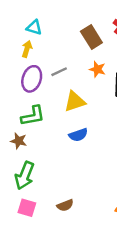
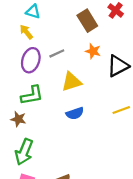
yellow arrow: (27, 49) -> (26, 32), turned -56

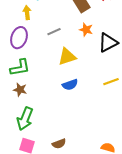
yellow arrow: (26, 32) -> (27, 13), turned 32
purple ellipse: (31, 60) -> (19, 38), moved
green L-shape: (32, 95) -> (20, 68), moved

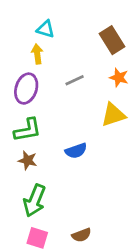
yellow triangle: (67, 57) -> (113, 115), moved
blue semicircle: (70, 85) -> (76, 151), moved

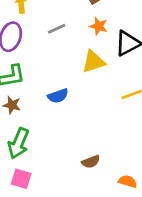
brown semicircle: (82, 235) -> (91, 162), moved

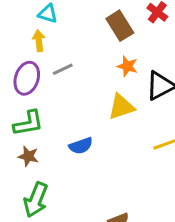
gray line: (57, 29) -> (63, 69), moved

